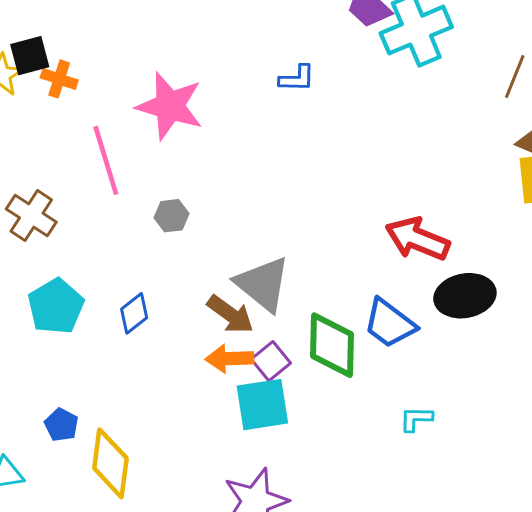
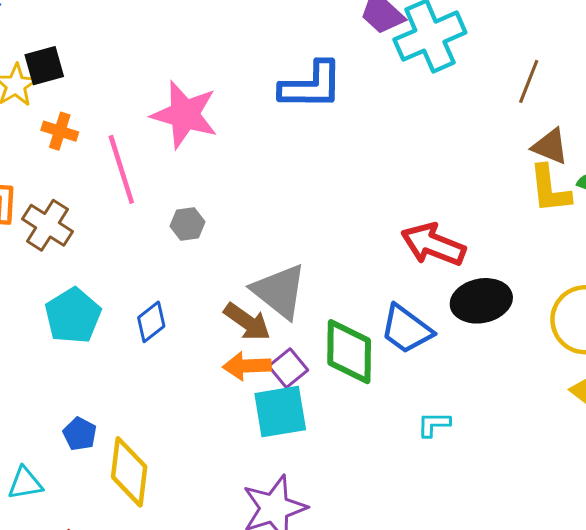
blue L-shape: (297, 78) -> (311, 86), size x1.8
orange cross: (59, 79) -> (60, 131), moved

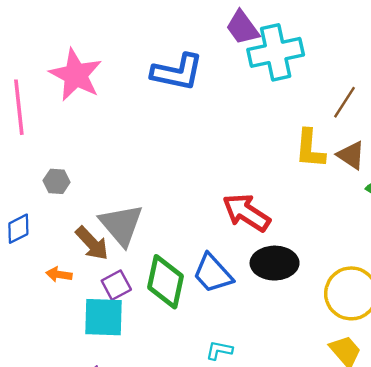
yellow L-shape: (550, 189) -> (310, 149), moved
gray hexagon: (187, 224) -> (57, 181), moved
orange arrow: (247, 366) -> (59, 274), moved, size x0.7

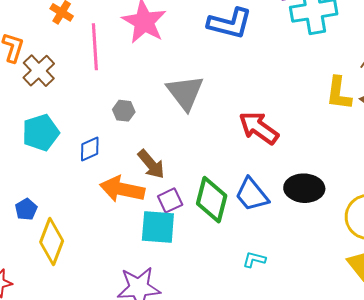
red arrow: (246, 213) -> (259, 128), moved
gray triangle: (121, 225) -> (185, 93), moved
orange arrow: (59, 274) -> (122, 189), size x2.0

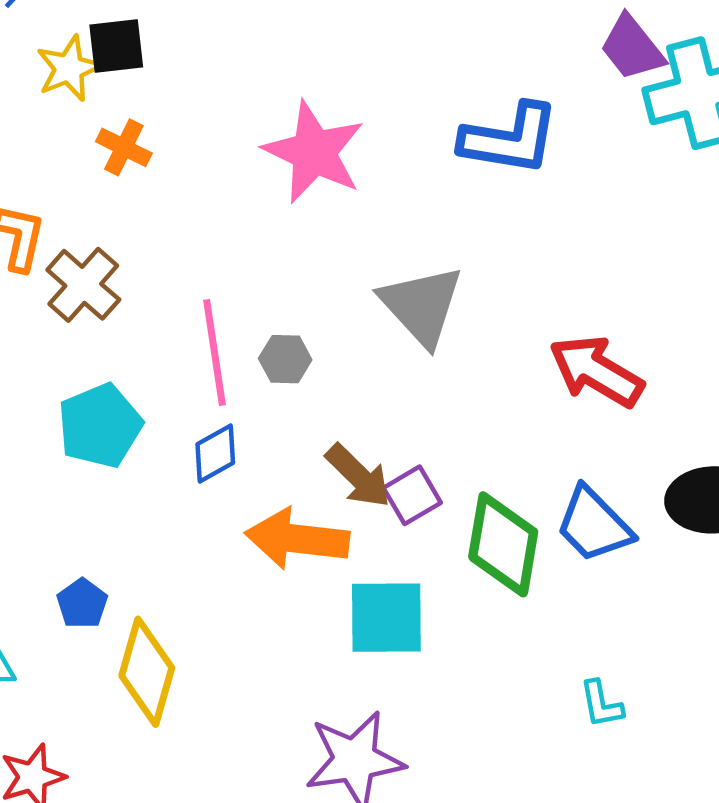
pink line: (95, 47) -> (215, 352), moved
purple square: (170, 200) -> (412, 495), moved
cyan L-shape: (254, 260) -> (601, 704), moved, turned -110

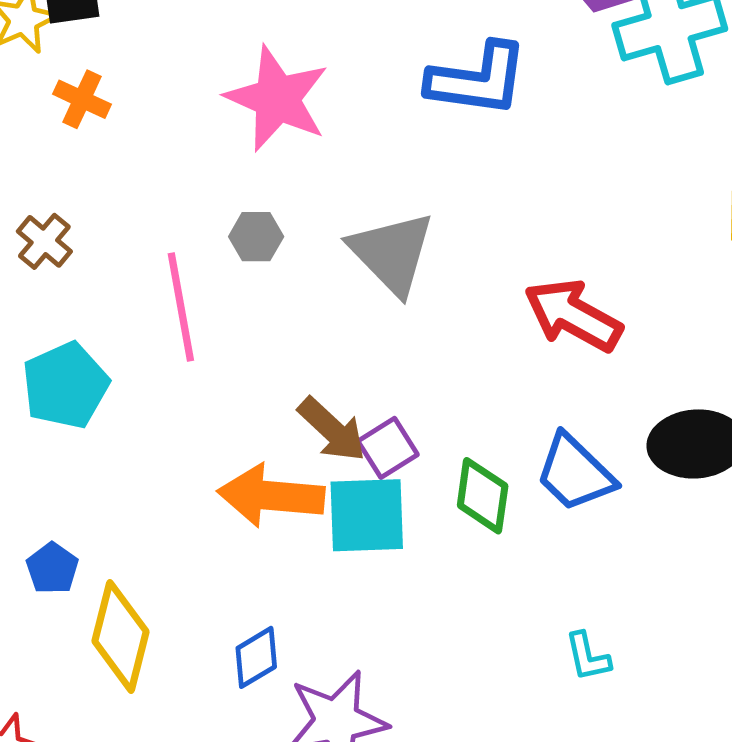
brown cross: (83, 285) -> (44, 241), size x0.7
gray hexagon: (285, 359) -> (256, 237), moved
blue diamond: (215, 453) -> (256, 657), moved
green diamond: (503, 544) -> (483, 496), size x0.7
cyan square: (386, 618) -> (367, 515), moved

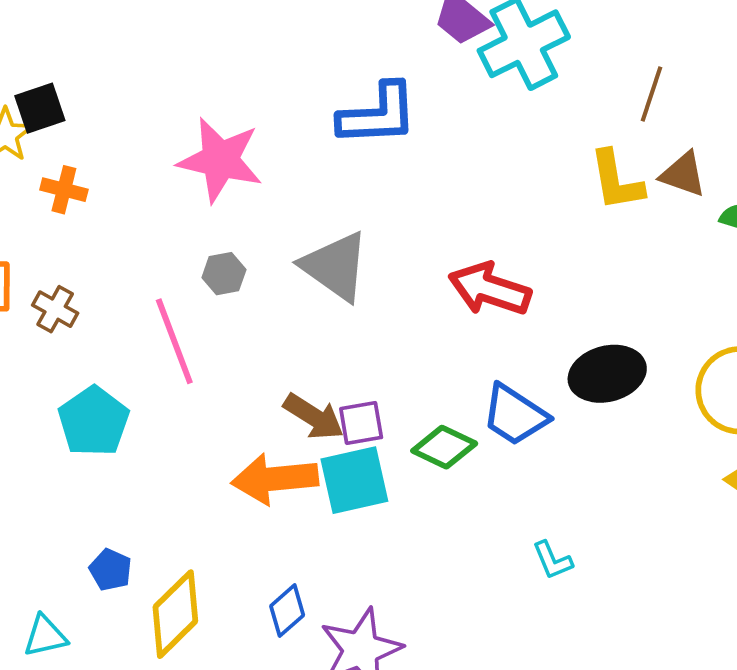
purple square: (388, 448) -> (361, 423), turned 33
green diamond: (483, 496) -> (444, 447), turned -62
yellow diamond: (121, 636) -> (175, 614), turned 42

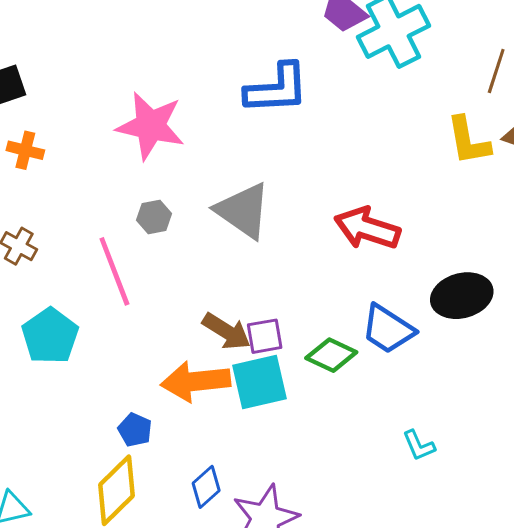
blue pentagon: (111, 570) -> (135, 430), moved

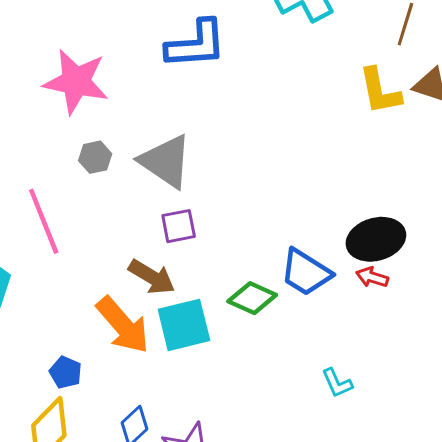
gray hexagon: (154, 217) -> (95, 157), moved
red arrow: (367, 228) -> (372, 277), moved, size x0.5
purple square: (265, 336) -> (179, 226), moved
orange arrow: (196, 381) -> (123, 325), turned -124

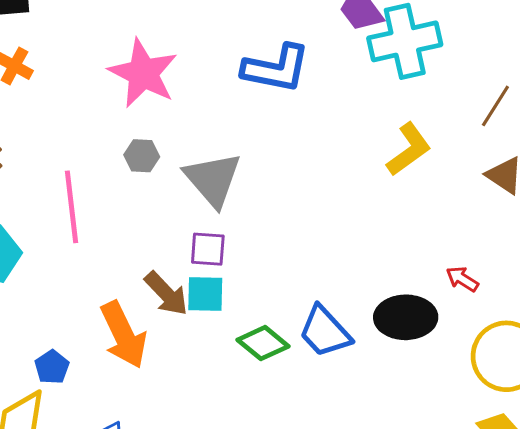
yellow L-shape: (380, 91) -> (409, 149), moved, turned -130
red arrow: (372, 277) -> (462, 279), moved
cyan square: (184, 325) -> (205, 294), moved, size x0.7

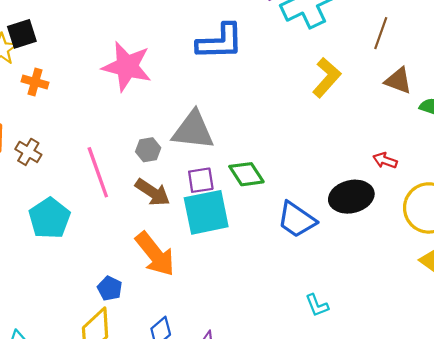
gray hexagon: (142, 156) -> (148, 150), moved
gray triangle: (213, 179) -> (193, 130), turned -30
brown arrow: (166, 294) -> (153, 192), moved
cyan square: (205, 294) -> (206, 212), size x1.6
green diamond: (263, 343) -> (246, 174), moved, turned 30

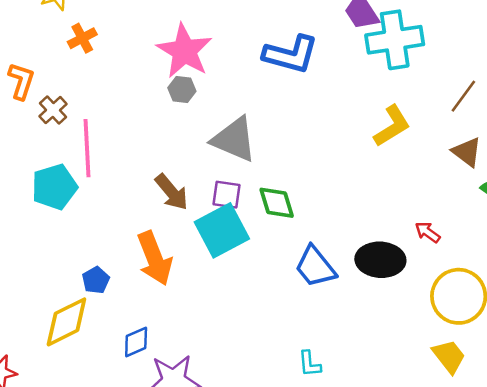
orange cross: (35, 82) -> (82, 38), turned 30
gray hexagon: (148, 150) -> (182, 89), moved
pink line: (98, 172) -> (87, 148), moved
cyan square: (206, 212) -> (222, 230), turned -33

